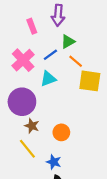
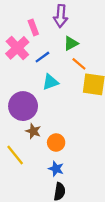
blue line: (50, 55) -> (42, 57), moved
pink cross: (23, 60) -> (17, 48), moved
orange circle: (61, 132) -> (56, 143), moved
yellow line: (27, 149) -> (15, 155), moved

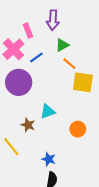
cyan triangle: (50, 82) -> (48, 111), moved
purple circle: (23, 106) -> (19, 82), moved
orange circle: (56, 143) -> (78, 129), moved

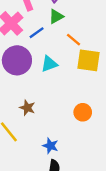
green triangle: (62, 45) -> (56, 17), moved
cyan triangle: (48, 111) -> (49, 64), moved

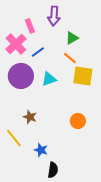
green triangle: (56, 17) -> (72, 38), moved
blue star: (50, 146) -> (41, 150), moved

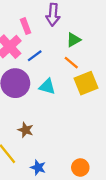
yellow square: (83, 76) -> (86, 83), turned -30
cyan triangle: (49, 79) -> (47, 87), turned 35
orange circle: (78, 121) -> (80, 167), moved

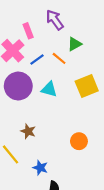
purple arrow: (53, 15) -> (55, 20), turned 140
orange line: (71, 63) -> (59, 58), moved
orange circle: (80, 167) -> (79, 141), moved

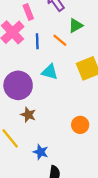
blue line: (37, 60) -> (37, 41), turned -56
purple circle: (18, 86) -> (18, 85), moved

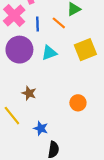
cyan triangle: (50, 72) -> (49, 53), turned -35
purple circle: (18, 85) -> (19, 50), moved

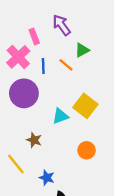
yellow square: (85, 50) -> (85, 106), moved, turned -30
cyan triangle: (49, 53) -> (60, 116), moved

